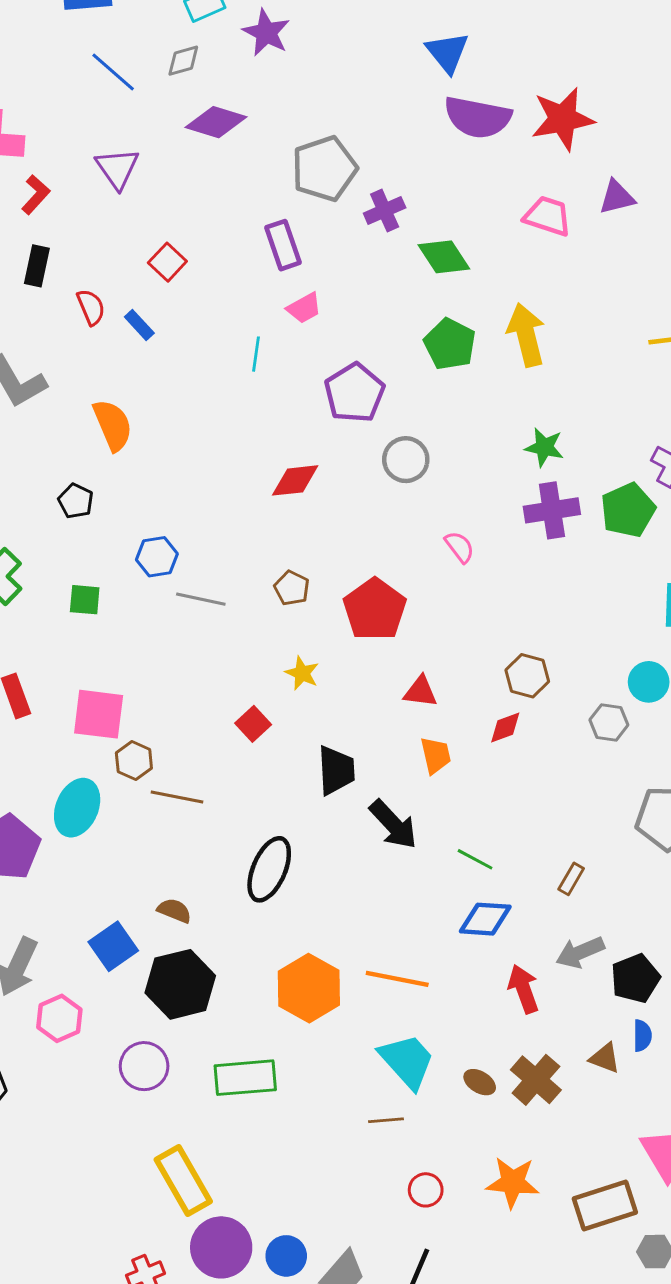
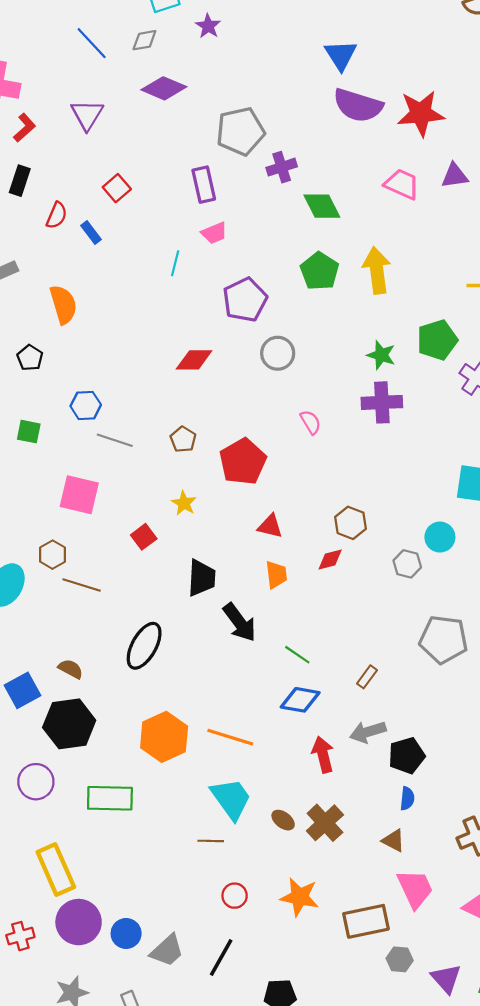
purple star: (266, 33) -> (208, 26), size x0.7
red semicircle: (91, 307) -> (57, 215), turned 40
green pentagon: (628, 510) -> (437, 340), moved
pink square: (99, 714) -> (79, 495), moved
brown triangle: (605, 1058) -> (393, 841), moved

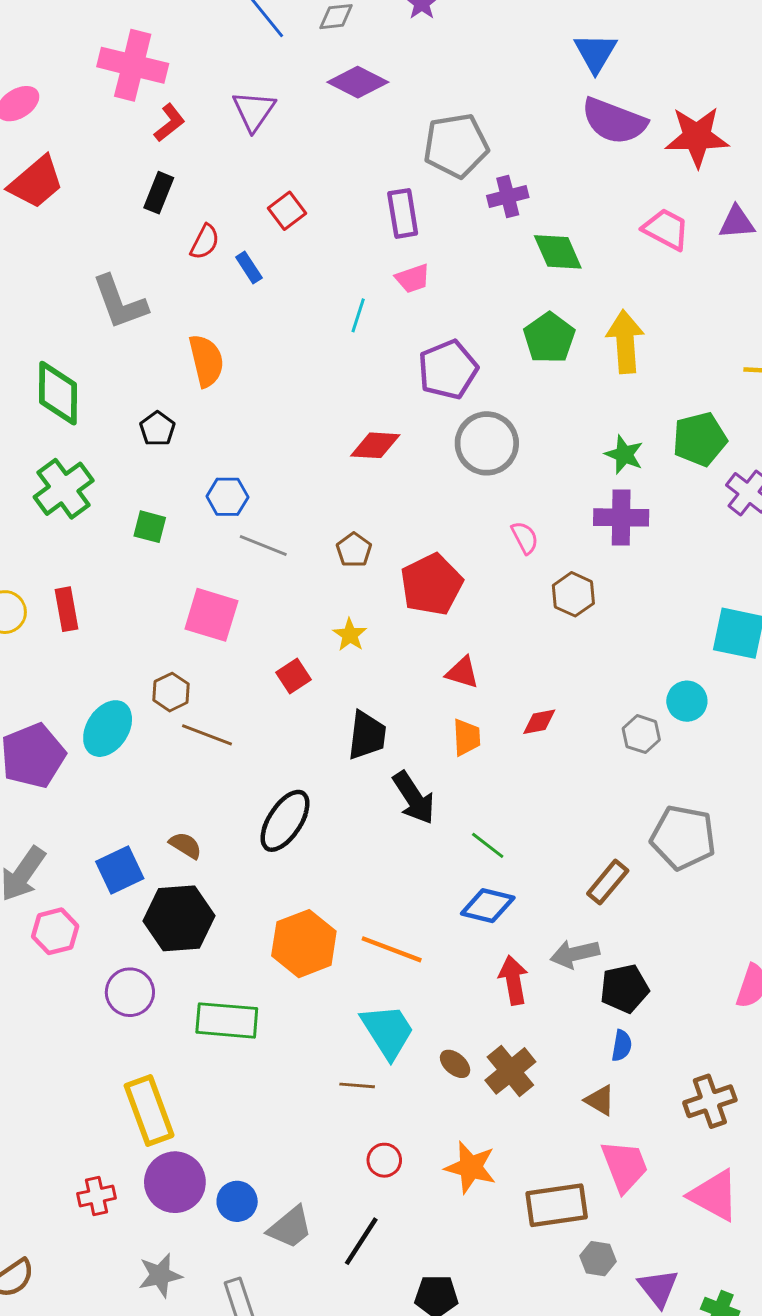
gray circle: (278, 353) -> (487, 443), size x1.4
brown hexagon: (351, 523) -> (573, 594), moved
brown rectangle: (367, 677) -> (608, 882), moved, size x1.4

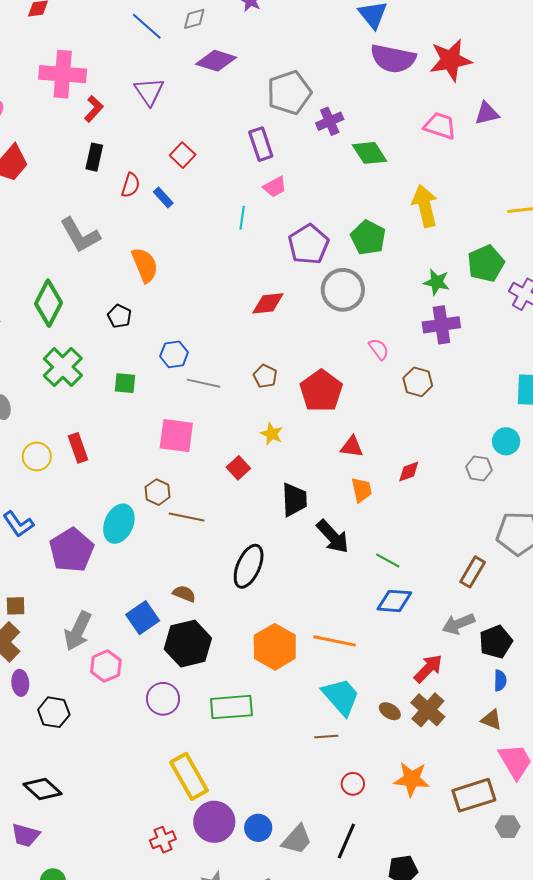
green pentagon: (549, 338) -> (368, 238), moved
green diamond: (58, 393) -> (48, 303), turned 36
red arrow: (513, 980) -> (428, 669), moved, turned 64

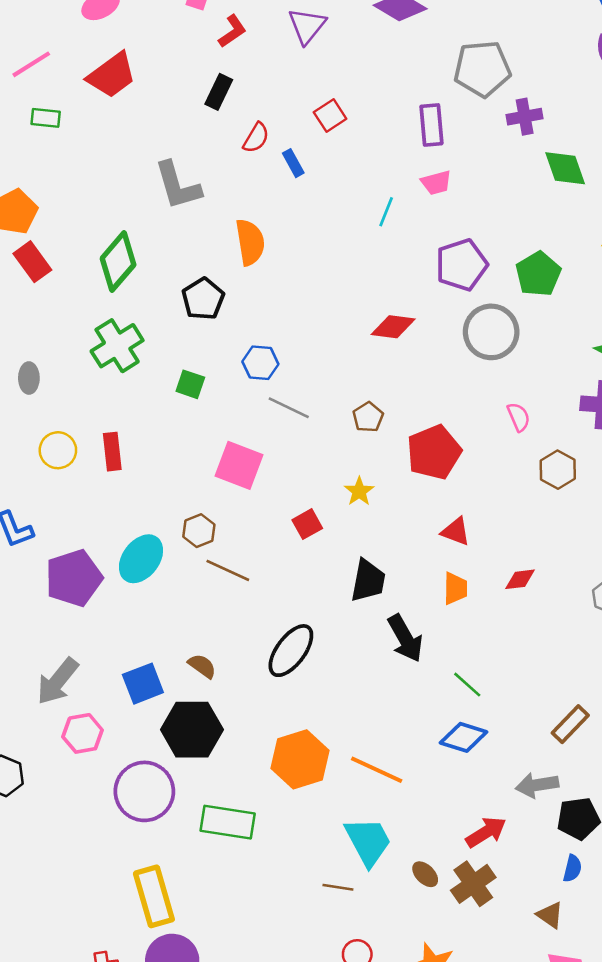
black pentagon: (119, 316) -> (203, 299), size x1.4
purple circle: (163, 699) -> (144, 791), size x1.4

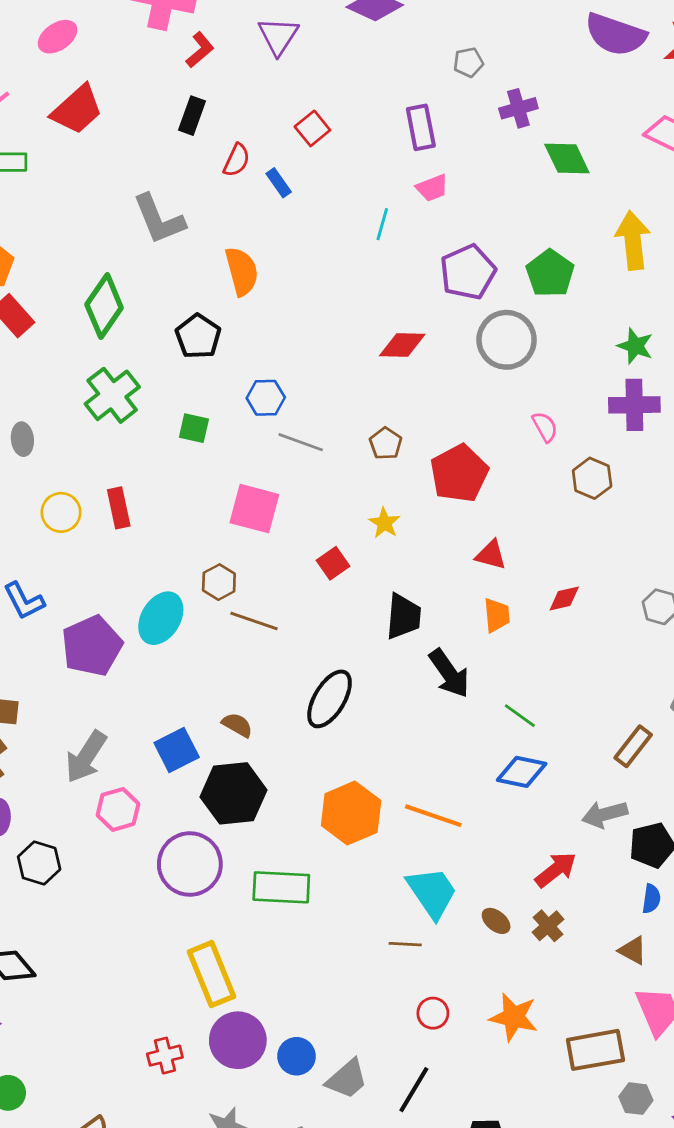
gray pentagon: (482, 69) -> (468, 62), size x0.5
brown cross: (473, 884) -> (548, 926), size x0.7

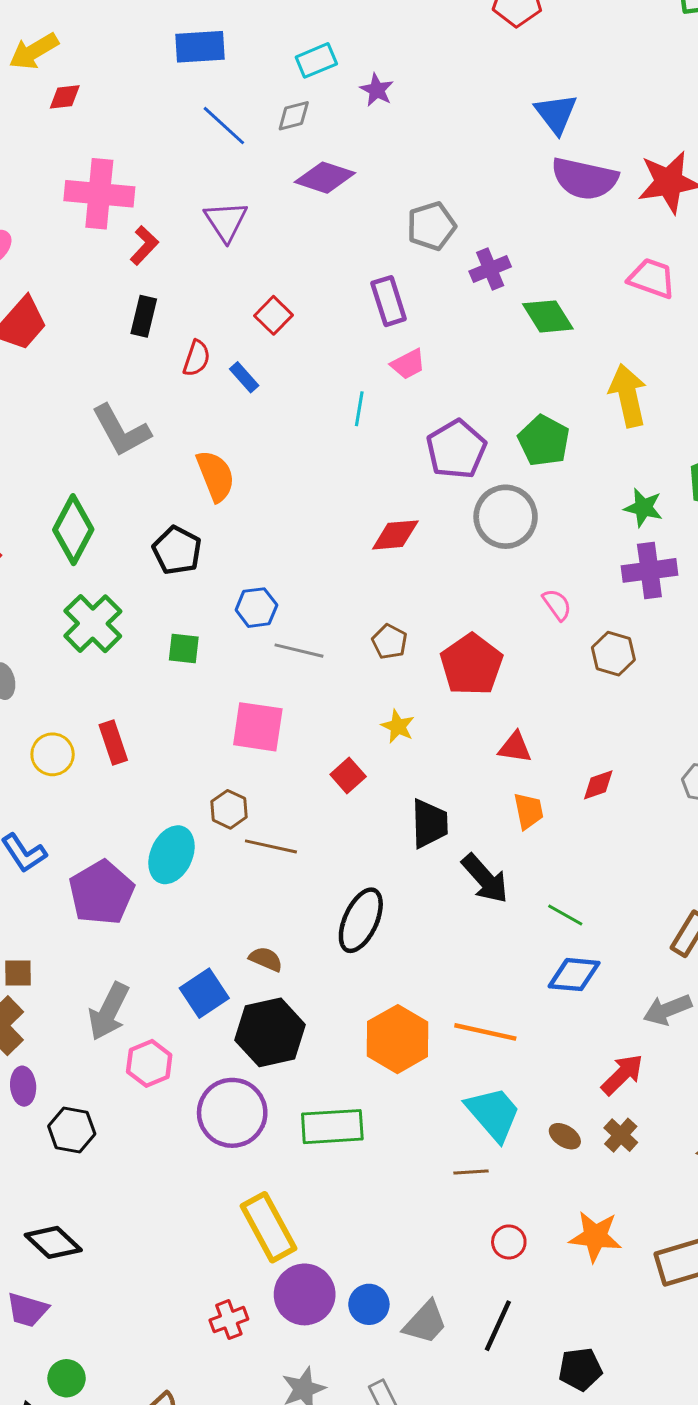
gray pentagon: (468, 62) -> (431, 226), size x1.5

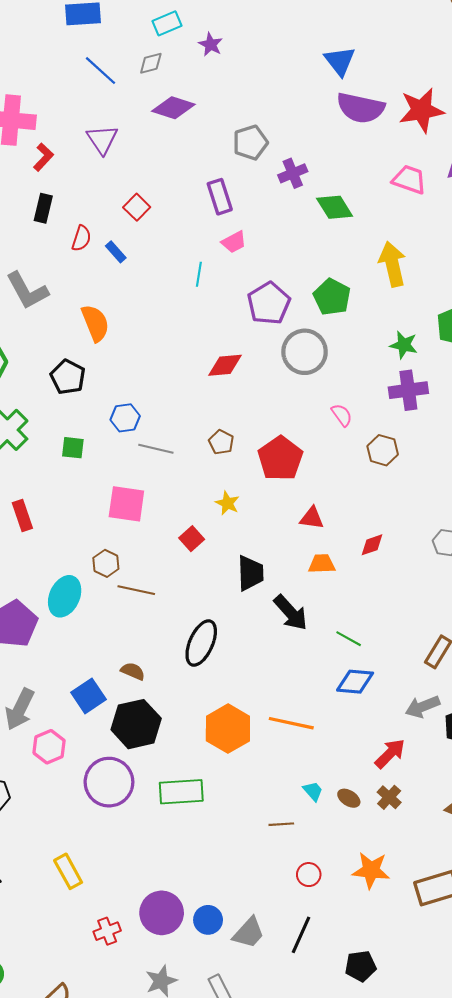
orange trapezoid: (529, 811) -> (322, 564), turned -80
cyan trapezoid: (493, 1114) -> (313, 791), moved, size x0.5
yellow rectangle: (268, 1227) -> (68, 871), moved, size x0.7

